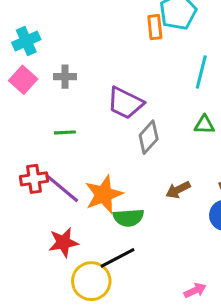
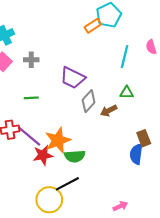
orange rectangle: (155, 27) -> (93, 26), turned 63
brown arrow: (178, 190) -> (109, 111), moved
red star: (63, 242) -> (43, 155), moved

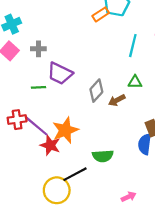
purple trapezoid: (73, 78) -> (60, 73), moved
red star: (43, 155) -> (50, 145), turned 30
green semicircle: (75, 156) -> (103, 156), moved

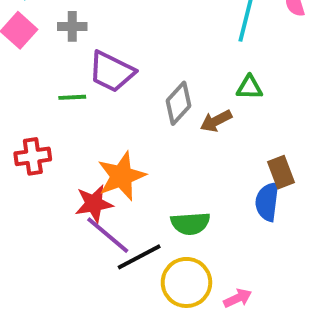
purple line: (36, 126) -> (108, 235), moved
red star: (50, 145) -> (94, 204), turned -30
yellow circle: (57, 190) -> (186, 282), moved

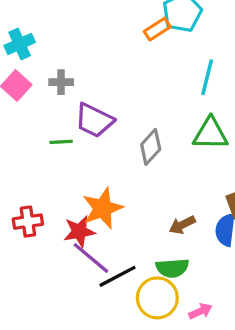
green triangle: (249, 87) -> (210, 134), size x1.6
brown arrow: (216, 121) -> (182, 225), moved
red cross: (33, 156) -> (28, 222), moved
green semicircle: (190, 223) -> (172, 268), moved

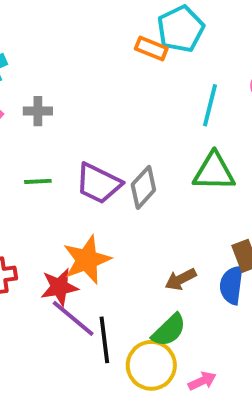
orange rectangle: (157, 29) -> (151, 48), turned 55
purple trapezoid: (94, 120) -> (99, 183), moved
green semicircle: (172, 268) -> (169, 330), turned -40
black line: (117, 276) -> (104, 340), turned -69

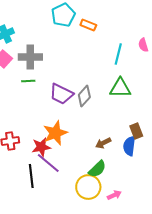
cyan pentagon: (181, 29) -> (63, 15), moved
gray cross: (38, 111) -> (30, 57), size x1.6
green line: (38, 181) -> (28, 81), moved
black line: (104, 340) -> (31, 176), moved

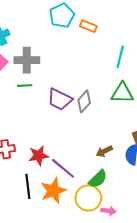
orange star: (55, 133) -> (53, 191), moved
purple line: (48, 163) -> (63, 168), moved
pink arrow: (114, 195) -> (109, 211), moved, turned 32

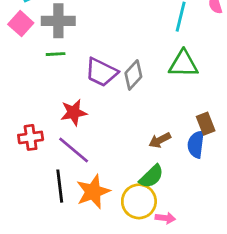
red star: (38, 156) -> (74, 112), moved
purple line: (63, 168) -> (74, 150), moved

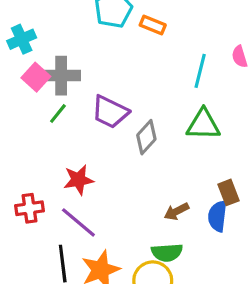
pink square: (21, 24) -> (36, 77), moved
green line: (56, 54) -> (58, 113), turned -48
purple trapezoid: (101, 72) -> (110, 112), moved
green semicircle: (151, 176) -> (167, 252), turned 40

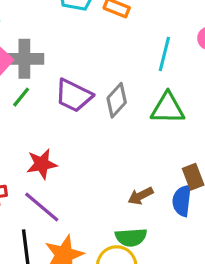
gray diamond: (146, 137) -> (117, 100), moved

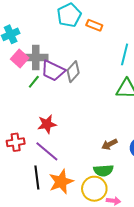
purple trapezoid: (74, 95) -> (53, 71), moved
gray diamond: (117, 100) -> (73, 72), moved

